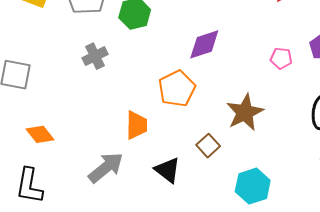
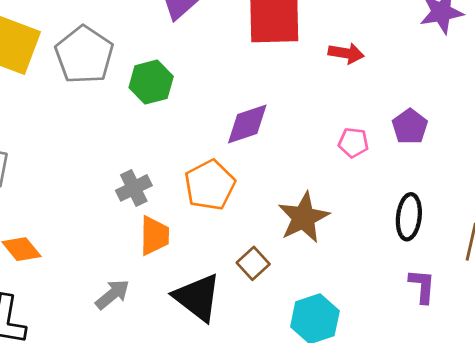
gray cross: (95, 56) -> (134, 188), moved
gray arrow: (106, 168) -> (112, 294), size x0.7
black triangle: (167, 170) -> (197, 297), size x1.4

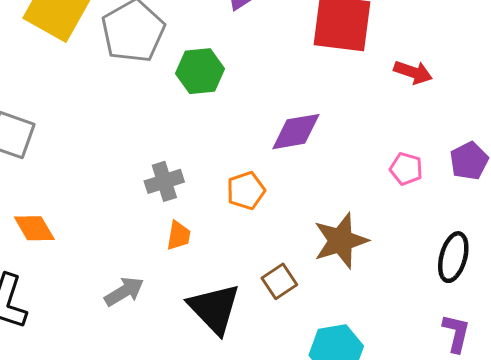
orange pentagon: (210, 185) -> (246, 191), size x0.7
orange trapezoid: (154, 236) -> (178, 236), size x0.7

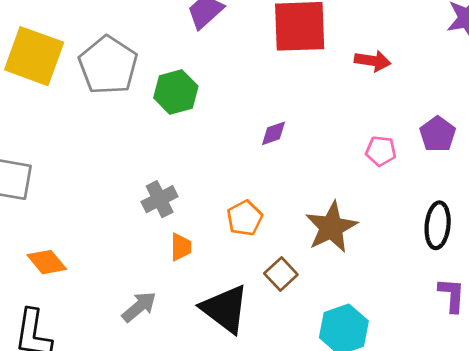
purple diamond: (296, 132) -> (273, 133), size x0.6
orange pentagon: (246, 191) -> (245, 218), moved

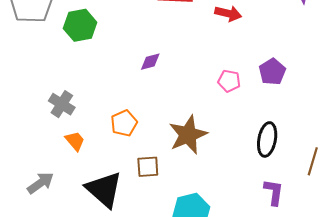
gray cross: (160, 199) -> (62, 104), turned -35
orange trapezoid: (181, 247) -> (75, 141), turned -45
brown square: (281, 274) -> (148, 167), turned 35

